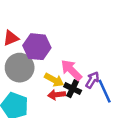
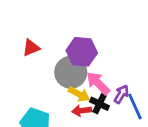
purple hexagon: (37, 47) -> (82, 52), moved
gray circle: (20, 68) -> (71, 72), moved

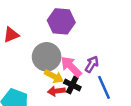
purple hexagon: (82, 52) -> (61, 21), moved
purple arrow: (121, 94) -> (92, 64), moved

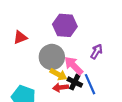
purple arrow: (92, 64) -> (97, 52), moved
blue line: (104, 87) -> (90, 84), moved

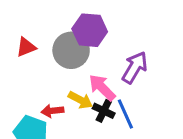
purple arrow: (97, 52) -> (135, 67), size x1.5
gray circle: (52, 57) -> (71, 50), moved
red arrow: (61, 88) -> (52, 111), moved

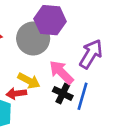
yellow arrow: (80, 100) -> (29, 81), moved
blue line: (125, 114) -> (82, 96), turned 40

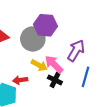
yellow arrow: (29, 81) -> (39, 65), moved
blue line: (82, 96) -> (85, 77), moved

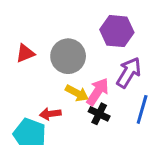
purple hexagon: (45, 25) -> (117, 31), moved
pink arrow: (54, 64) -> (98, 92), turned 78

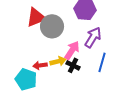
red triangle: (25, 53) -> (36, 17), moved, size x1.5
yellow arrow: (77, 93) -> (58, 61), moved, turned -42

